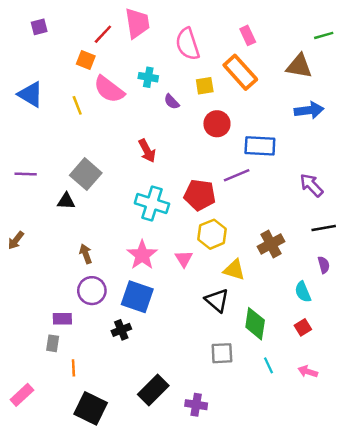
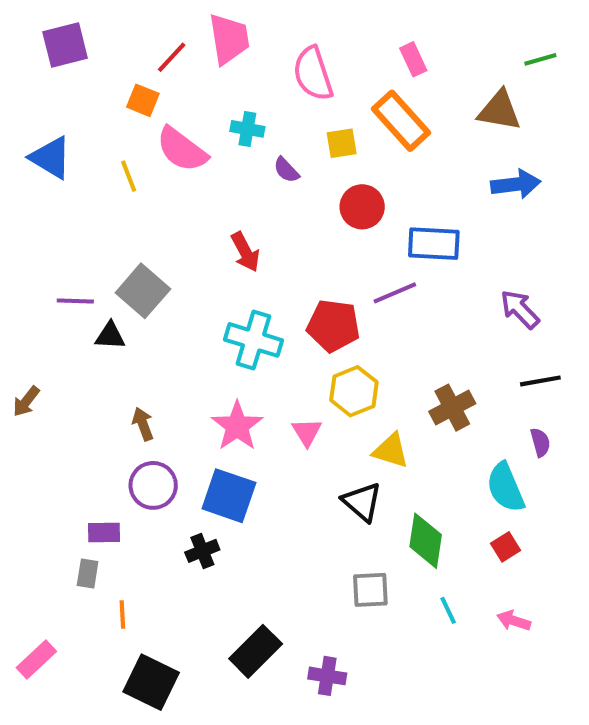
purple square: (39, 27) -> (65, 45), size x1.6
purple line: (26, 174) -> (75, 301), moved
cyan semicircle: (303, 292) -> (506, 487), size x1.4

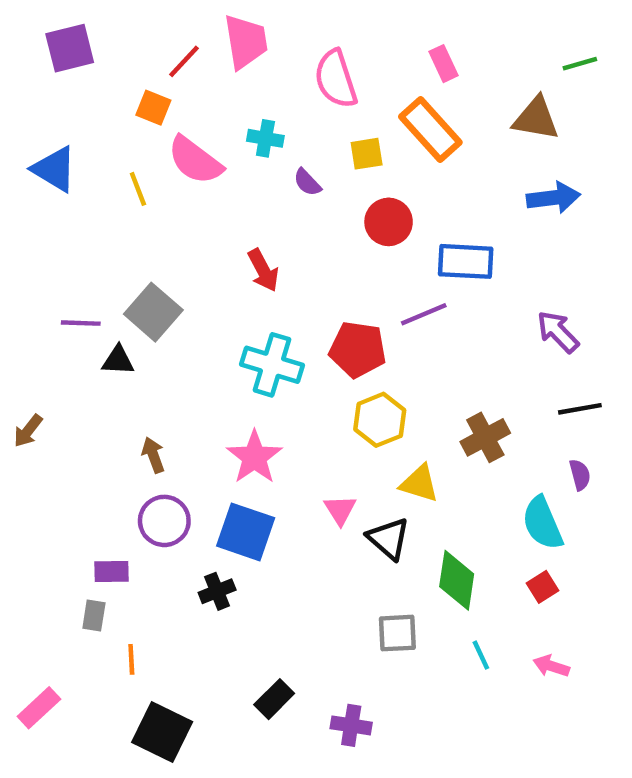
pink triangle: (307, 432) -> (340, 510), moved
black rectangle: (256, 651) -> (274, 699), size x0.7

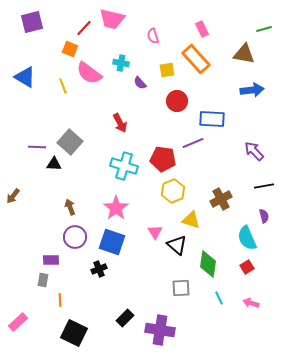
pink trapezoid: (246, 42) -> (112, 19), turned 112
pink semicircle: (336, 79) -> (153, 36), size x0.6
purple cross: (351, 725) -> (160, 330), size x1.6

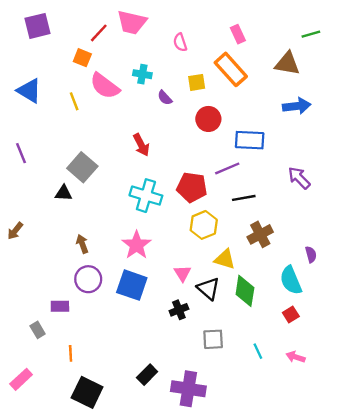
purple line: (37, 147) -> (21, 153), moved, turned 66
black line: (264, 186) -> (244, 198), moved
green diamond: (208, 264) -> (245, 291), moved
black cross: (99, 269) -> (179, 310), moved
gray rectangle: (43, 280) -> (38, 330), moved, turned -40

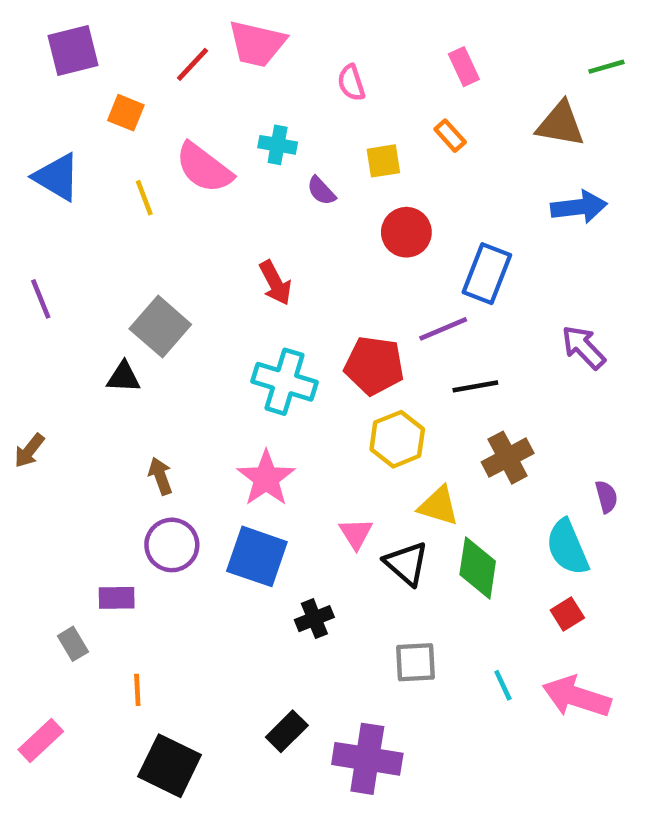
orange square: (82, 58) -> (126, 113), moved
orange rectangle: (231, 69) -> (450, 136), size x0.5
blue rectangle: (250, 140) -> (487, 274), turned -72
black cross: (179, 310) -> (314, 619), moved
pink arrow: (296, 357) -> (577, 697), size x1.8

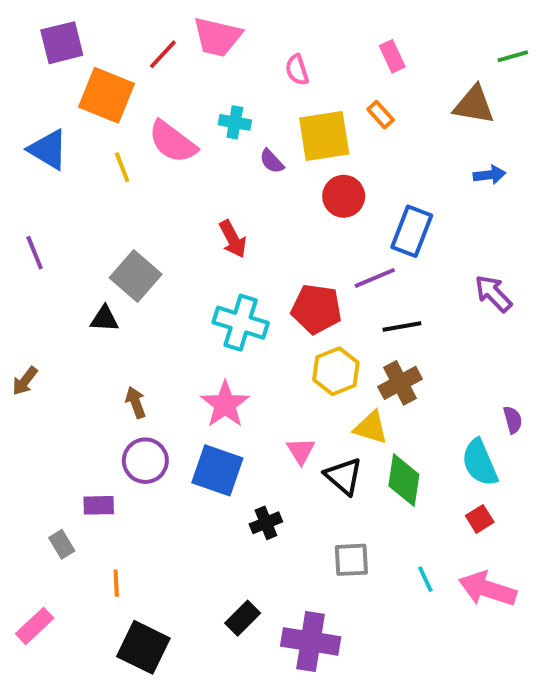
orange square: (126, 113) -> (106, 95), size x1.8
yellow square: (383, 161) -> (324, 136), size x1.8
blue arrow: (579, 207) -> (489, 175), size x0.7
brown cross: (508, 458) -> (400, 383), moved

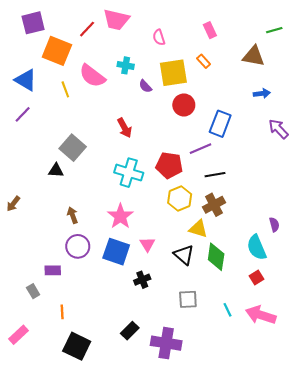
purple line: (35, 253) -> (23, 114), moved, turned 66
purple arrow: (493, 293) -> (278, 129), moved
pink triangle: (301, 451) -> (147, 244), moved

